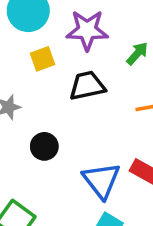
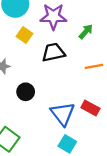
yellow square: (43, 59) -> (24, 35), turned -35

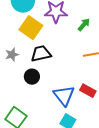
yellow square: (24, 35) -> (31, 28), size x1.6
black trapezoid: (53, 52) -> (41, 54), moved

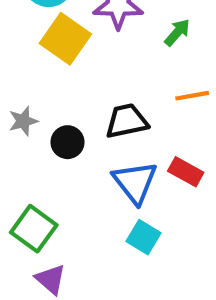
black trapezoid: (41, 54) -> (127, 121), moved
gray star: (12, 55) -> (23, 121), moved

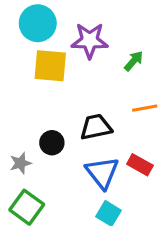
yellow square: (65, 39) -> (50, 66), turned -30
gray star: (23, 121) -> (20, 163), moved

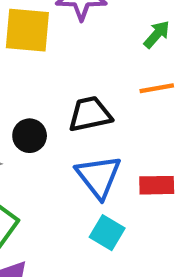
green arrow: (134, 61) -> (157, 34), moved
red rectangle: (140, 165) -> (157, 185), moved, turned -30

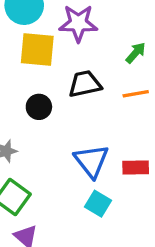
black trapezoid: (90, 114) -> (85, 84), moved
black circle: (30, 136) -> (39, 107), moved

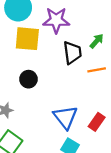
black trapezoid: (85, 84) -> (72, 53), moved, turned 95
red rectangle: (136, 168) -> (97, 122), turned -54

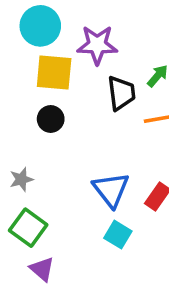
black circle: (28, 79) -> (51, 119), moved

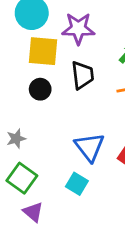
black trapezoid: (121, 93) -> (83, 75), moved
cyan square: (118, 235) -> (77, 184), moved

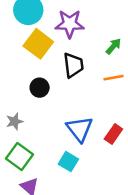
yellow square: (43, 51) -> (38, 44), turned 32
black circle: (40, 89) -> (40, 88), moved

